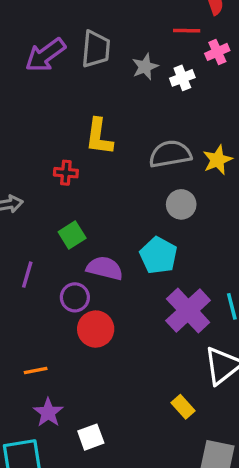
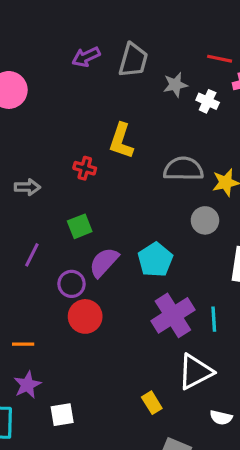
purple arrow: (45, 55) -> (86, 57), size x0.7
white cross: (182, 78) -> (208, 101), turned 35
gray circle: (181, 204) -> (205, 220), moved
purple semicircle: (105, 268) -> (104, 262), turned -72

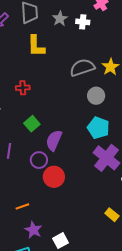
yellow L-shape: (121, 141) -> (36, 46), moved
gray circle: (205, 220) -> (96, 96), moved
cyan pentagon: (155, 260) -> (98, 128), moved

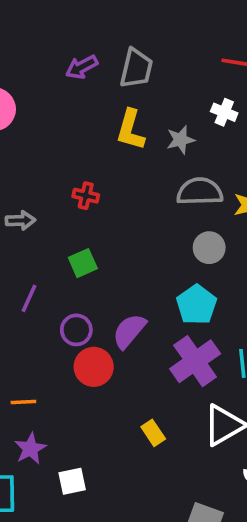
gray star: (60, 19) -> (181, 140), moved
purple semicircle: (54, 140) -> (129, 331), moved
yellow rectangle: (112, 215) -> (153, 433), moved

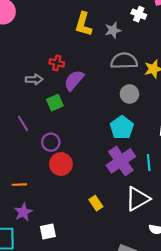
gray arrow: (20, 220) -> (34, 79), moved
purple line: (29, 298) -> (23, 123), turned -56
purple semicircle: (129, 331) -> (74, 80), moved

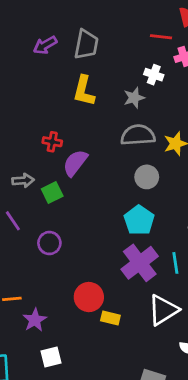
gray star: (113, 30) -> (134, 98), moved
gray arrow: (34, 79) -> (23, 180), moved
red circle: (61, 164) -> (89, 297), moved
yellow rectangle: (96, 203) -> (110, 318), turned -40
purple star: (23, 212) -> (35, 320), moved

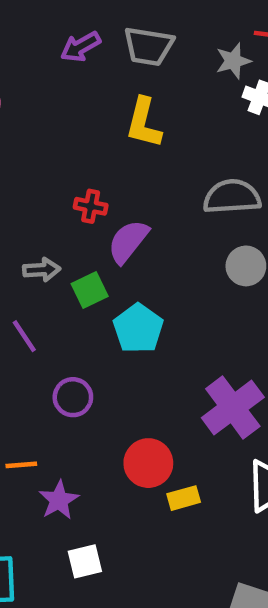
gray trapezoid: (86, 44) -> (149, 46), turned 88
gray star: (134, 98) -> (233, 61), moved
cyan pentagon: (139, 220) -> (138, 328), moved
purple circle: (49, 243) -> (73, 397), moved
yellow rectangle: (110, 318) -> (184, 498), turned -30

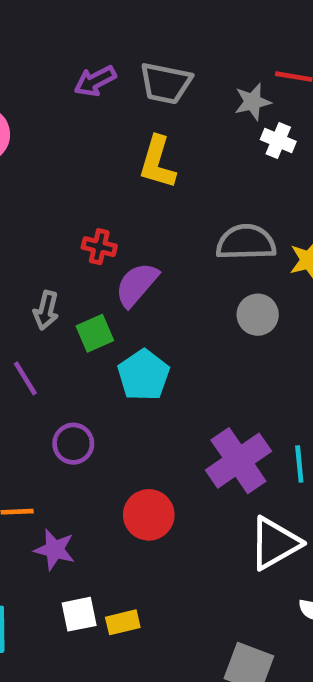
gray arrow: (42, 270) -> (46, 310), turned 105
yellow rectangle: (184, 498) -> (123, 622), moved
purple star: (59, 500) -> (55, 550), turned -30

